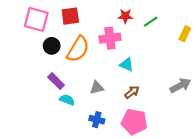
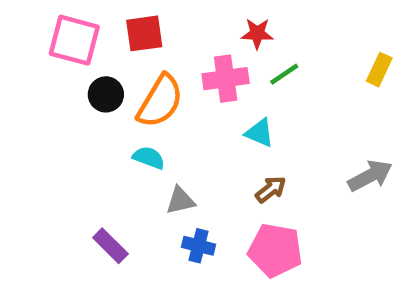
green line: (151, 22) -> (284, 74), moved
purple rectangle: (56, 81) -> (110, 246), moved
gray triangle: (97, 88) -> (180, 201), moved
cyan semicircle: (67, 100) -> (149, 158), moved

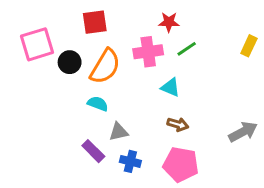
pink square: (74, 40) -> (37, 44), moved, turned -32
gray arrow: (370, 176) -> (243, 132), moved
brown arrow: (271, 189) -> (178, 124), turned 54
purple rectangle: (110, 246) -> (93, 151), moved

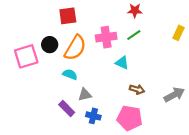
red star: (169, 22) -> (135, 11), moved
pink square: (37, 44) -> (26, 56), moved
brown arrow: (178, 124) -> (137, 89), moved

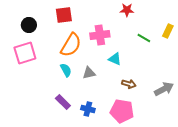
green line: (134, 35) -> (144, 38), moved, turned 64
black circle: (50, 45) -> (29, 25), moved
cyan semicircle: (70, 74) -> (66, 70), turned 40
gray triangle: (85, 95) -> (89, 73), moved

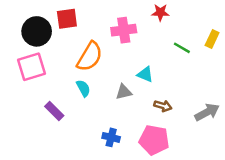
red square: (64, 15) -> (67, 19), moved
black circle: (29, 25) -> (37, 31), size x1.5
pink cross: (100, 35) -> (124, 30), moved
gray triangle: (89, 73) -> (124, 92), moved
purple rectangle: (63, 102) -> (54, 111), moved

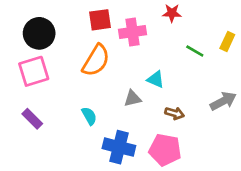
red square: (67, 19) -> (100, 20), moved
cyan semicircle: (83, 88) -> (89, 116), moved
purple rectangle: (54, 111) -> (32, 119), moved
gray arrow: (207, 112) -> (223, 101), moved
blue cross: (111, 137) -> (119, 147), size x1.6

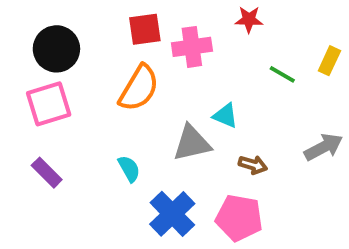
gray triangle: (133, 98) -> (192, 143), size x1.5
blue cross: (119, 147) -> (172, 214), turned 32

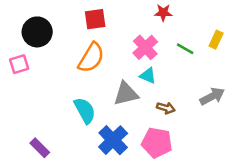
pink cross: (192, 47) -> (145, 47), moved, turned -35
pink square: (49, 104) -> (19, 64), moved, size x0.7
cyan semicircle: (129, 169) -> (85, 110), size x1.5
purple rectangle: (47, 173) -> (40, 148), moved

